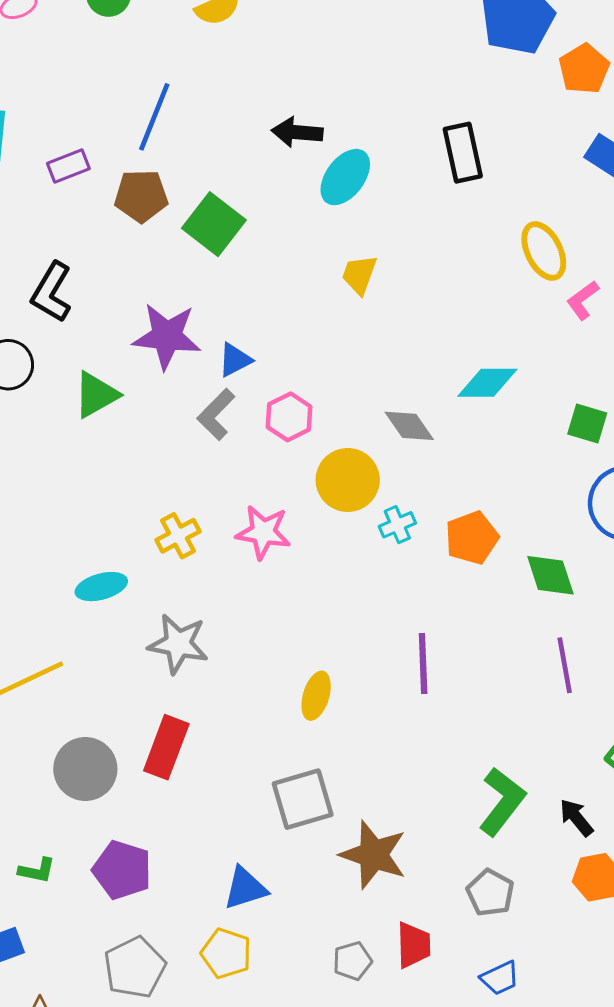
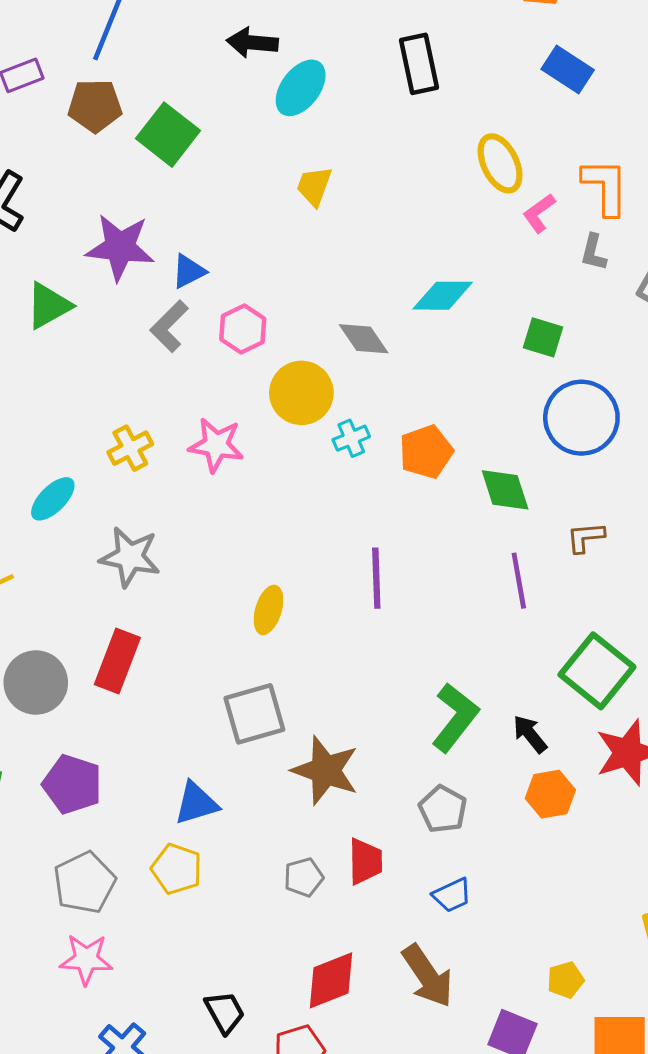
cyan ellipse: (101, 587) -> (53, 499), turned -30

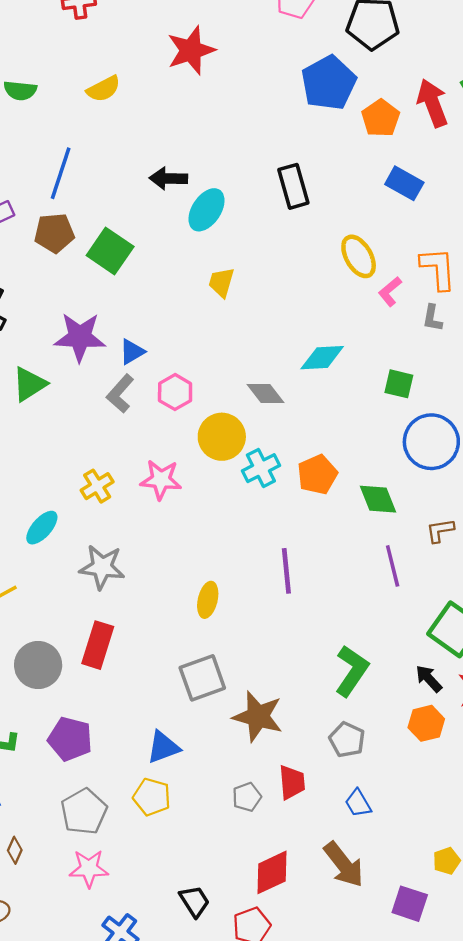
cyan cross: (351, 438) -> (261, 468), size x1.4
black arrow: (530, 734) -> (429, 679), moved
blue trapezoid: (452, 895) -> (358, 803), turned 88

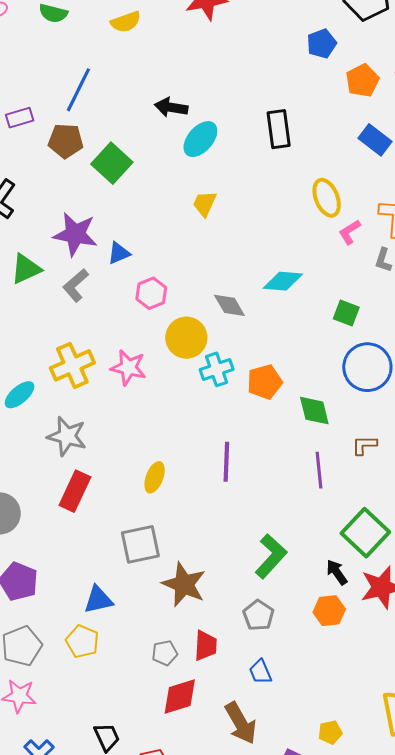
blue pentagon: (329, 83) -> (322, 44), size x0.6
gray L-shape: (120, 393) -> (76, 285), moved
yellow cross: (97, 486) -> (72, 365), size x1.5
red rectangle: (98, 645) -> (75, 491), moved
red diamond: (272, 872) -> (180, 696), moved

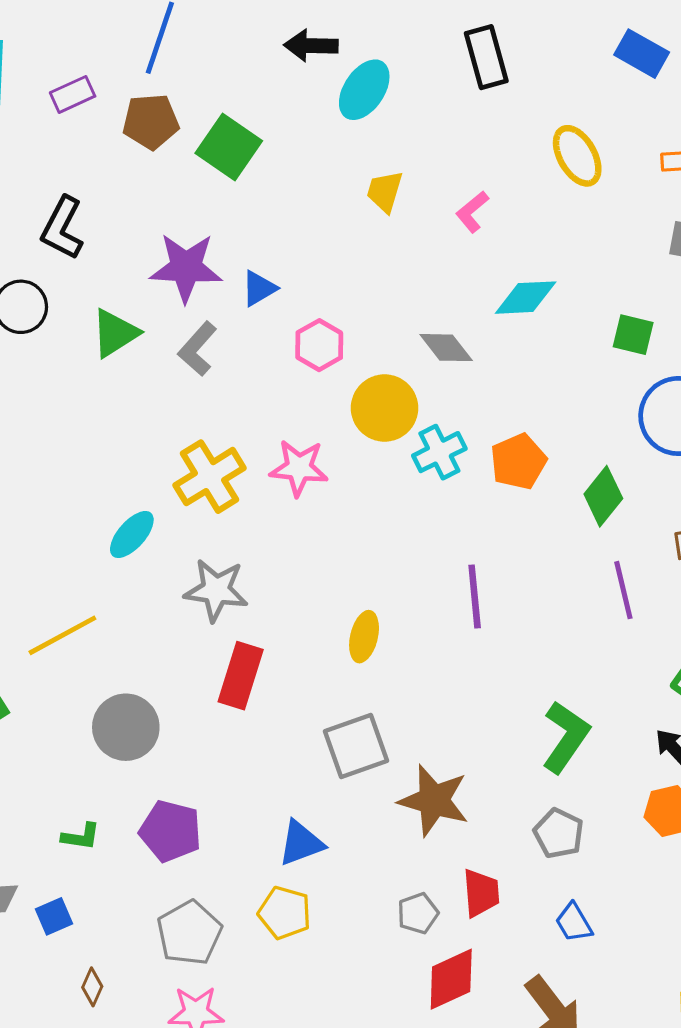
pink L-shape: (350, 232) -> (472, 212), moved
green diamond: (314, 411) -> (603, 496), turned 60

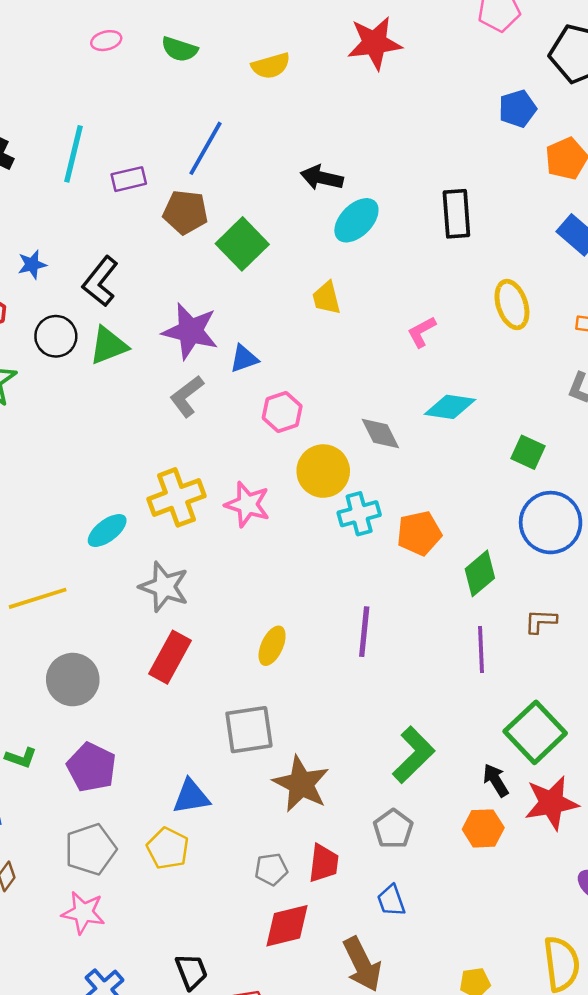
yellow trapezoid: (385, 191) -> (327, 298), moved, turned -42
green triangle: (115, 333) -> (108, 346), moved

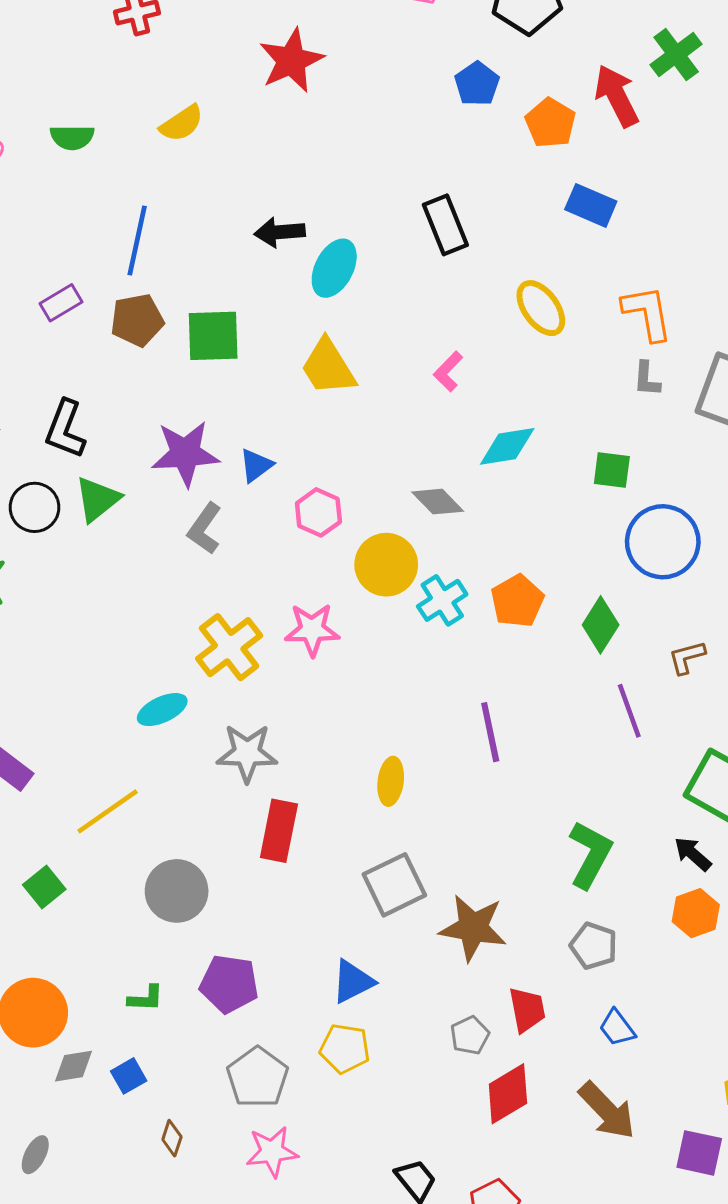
green square: (242, 244) -> (213, 336), turned -30
yellow trapezoid: (327, 298) -> (328, 367), size x1.5
cyan ellipse: (107, 531) -> (162, 710), turned 30

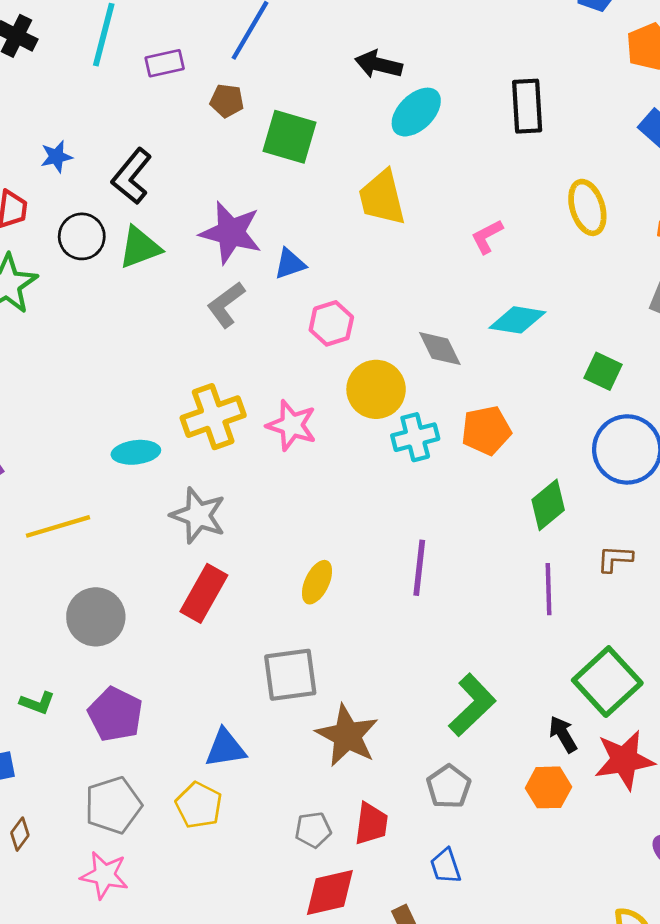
brown pentagon: (137, 320) -> (227, 101), size x0.7
orange pentagon: (517, 601) -> (486, 430), moved

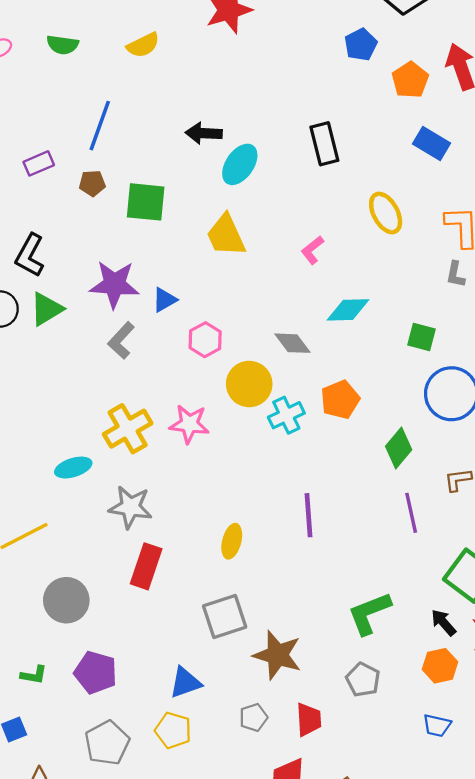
green L-shape: (472, 705) -> (369, 613), turned -147
gray pentagon: (313, 830) -> (253, 717), moved
blue trapezoid: (446, 866) -> (437, 725), moved, turned -48

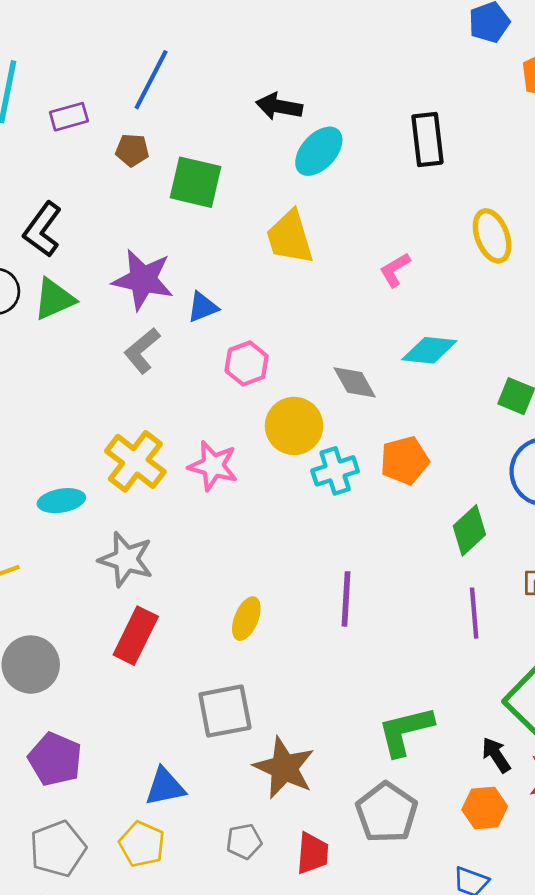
yellow cross: (128, 429) -> (135, 461), turned -30
gray pentagon: (363, 680) -> (387, 813), size x1.4

